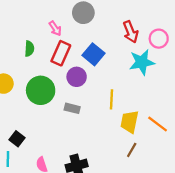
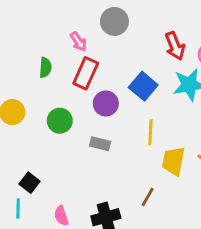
blue square: (93, 54) -> (143, 86), moved
green circle: (41, 90) -> (60, 121), size x0.7
brown line: (132, 150) -> (148, 197), moved

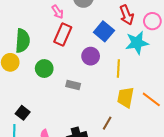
green semicircle: (45, 67) -> (23, 41), moved, size x1.6
blue square: (143, 86) -> (104, 31), moved
purple circle: (106, 103) -> (91, 56), moved
yellow line: (150, 132) -> (118, 69), moved

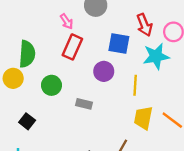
blue square: (104, 31) -> (119, 43), turned -30
black square: (23, 113) -> (27, 121), moved

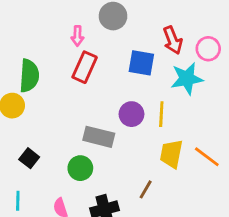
pink arrow: (67, 21) -> (77, 36), turned 35
purple circle: (104, 71) -> (131, 114), moved
green circle: (51, 85) -> (80, 168), moved
gray rectangle: (84, 104) -> (99, 137), size x1.5

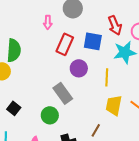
red rectangle: (85, 67) -> (65, 44), moved
purple circle: (131, 114) -> (79, 68), moved
gray rectangle: (99, 137) -> (63, 93), turned 40

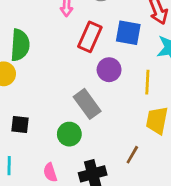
black square: (14, 108) -> (20, 125), turned -32

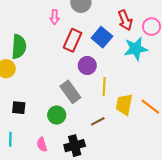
blue square: (128, 33) -> (102, 37), turned 30
yellow line: (147, 82) -> (104, 87), moved
brown line: (132, 155) -> (98, 121), moved, turned 32

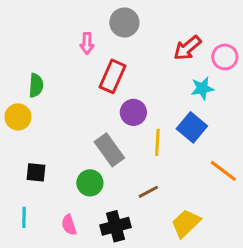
red arrow: (125, 20) -> (187, 48), turned 72
blue square: (102, 37) -> (192, 127), moved
green semicircle: (19, 47) -> (36, 85), size x0.7
cyan star: (136, 49) -> (202, 88), size x0.7
yellow trapezoid: (124, 104) -> (186, 223), moved, turned 35

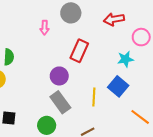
red arrow: (187, 48) -> (114, 19), moved, turned 30
red rectangle: (112, 76) -> (79, 51), moved
purple circle: (133, 112) -> (59, 76), moved

